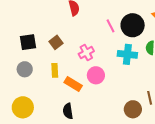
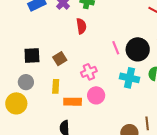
orange rectangle: (73, 84) -> (73, 102), turned -36
yellow circle: (23, 107) -> (16, 103), moved

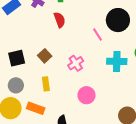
black circle: (138, 49) -> (118, 20), moved
pink circle: (96, 95) -> (86, 95), moved
orange rectangle: (73, 102) -> (36, 108), moved, turned 30

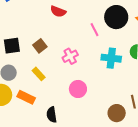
red semicircle: (60, 20) -> (58, 11), turned 126
yellow rectangle: (46, 84) -> (39, 74), turned -40

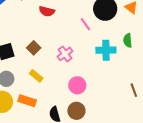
brown circle: (117, 113) -> (76, 111), moved

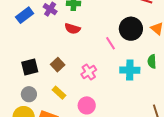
pink circle: (77, 85) -> (87, 105), moved

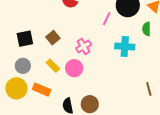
pink line: (110, 43) -> (107, 19), turned 56
green semicircle: (152, 61) -> (147, 29), moved
pink circle: (87, 105) -> (74, 68), moved

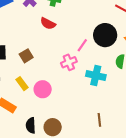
pink cross: (84, 46) -> (69, 62), moved
brown line: (149, 89) -> (99, 120), moved

